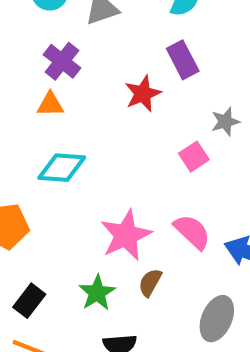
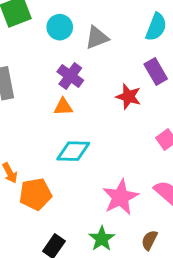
red star: (143, 94) -> (128, 97), turned -30
brown semicircle: (150, 283) -> (149, 240), moved

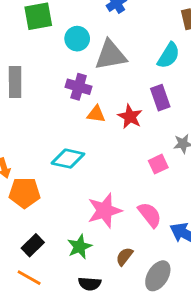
gray triangle: (97, 38) -> (111, 55), size x1.4
purple cross: (70, 76) -> (79, 87), turned -30
orange triangle: (63, 107) -> (96, 114), moved

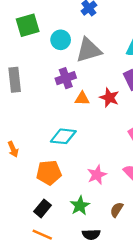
purple cross: (79, 87) -> (66, 78), turned -30
orange pentagon: (24, 193) -> (49, 173), moved
pink star: (105, 211) -> (97, 175), size x0.7

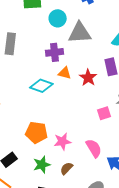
cyan diamond: (63, 136) -> (41, 86), moved
orange pentagon: (49, 173) -> (36, 133), moved
brown semicircle: (117, 210) -> (66, 168), moved

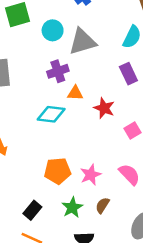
red star: (88, 78) -> (104, 108), moved

